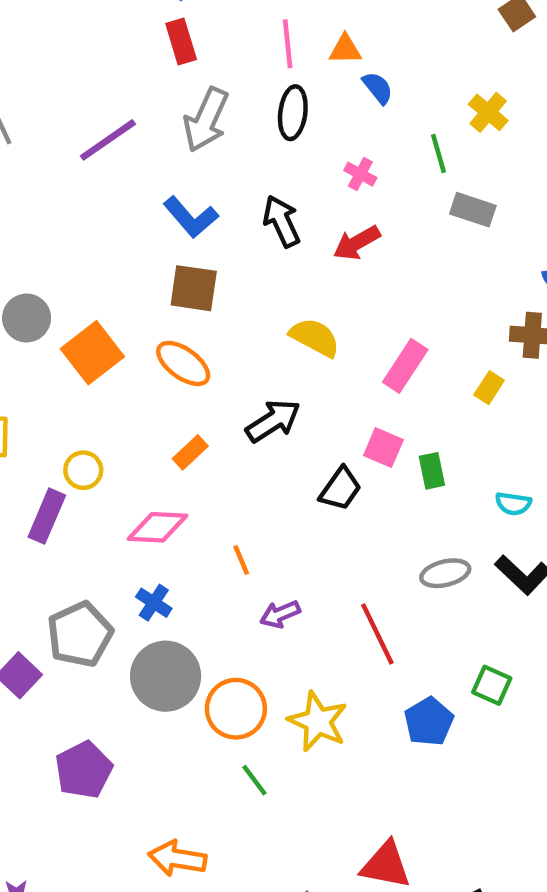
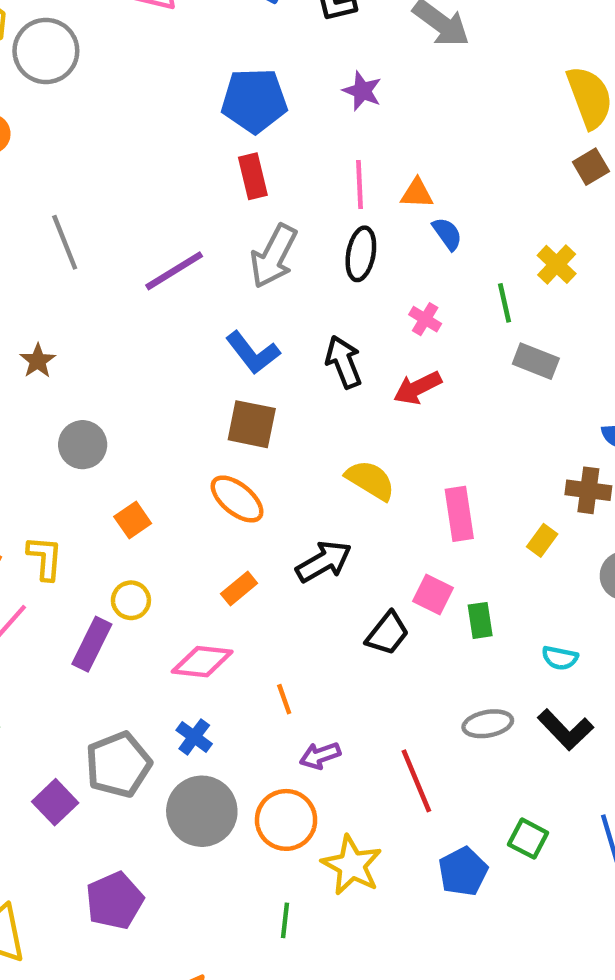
orange square: (92, 353) -> (133, 520), moved, size x0.6
pink rectangle: (405, 366) -> (459, 514), turned -45
orange circle: (236, 709) -> (286, 820), moved
green line: (254, 780) -> (285, 920), turned 40

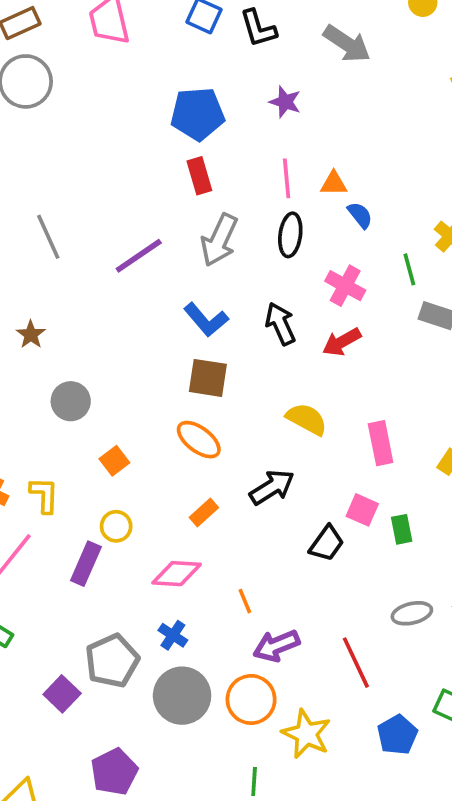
pink cross: (425, 319) -> (345, 286), size x1.5
purple arrow: (320, 756) -> (276, 646), size x1.4

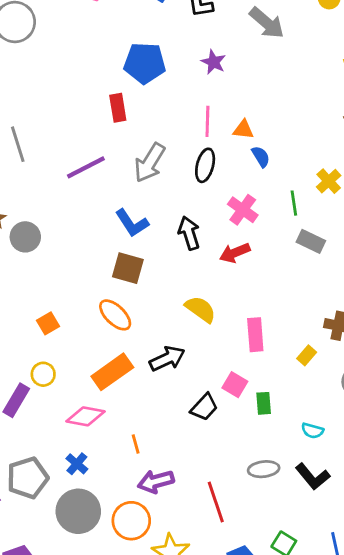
red rectangle: (199, 176) -> (118, 108), moved
gray circle: (71, 401) -> (25, 237), moved
orange rectangle: (204, 512) -> (112, 372), size x1.8

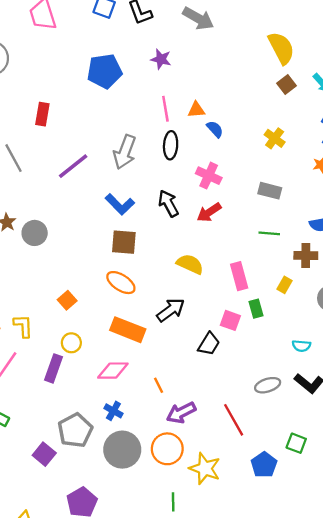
red rectangle: (118, 108) -> (42, 114), moved, turned 30
green line: (294, 203) -> (269, 233), moved, turned -66
orange rectangle: (112, 372) -> (128, 330), turned 68
green rectangle: (264, 403) -> (256, 309), moved

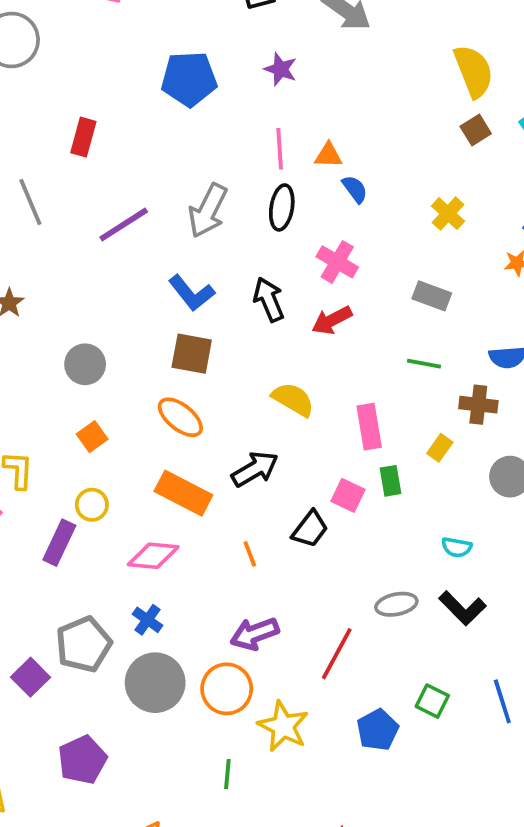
gray circle: (35, 233) -> (85, 364), moved
orange line: (159, 385) -> (250, 554), moved
red line: (234, 420) -> (337, 654), turned 52

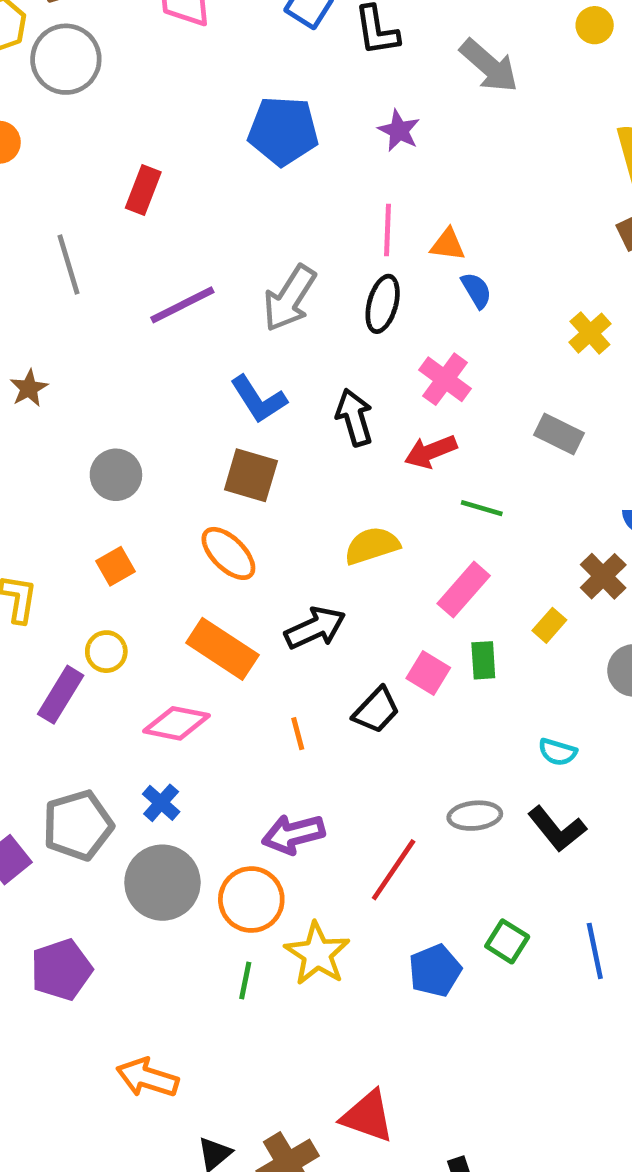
green line: (424, 364) -> (482, 508), moved
yellow semicircle: (293, 399) -> (372, 546), turned -54
brown cross: (478, 405) -> (603, 576), turned 33
pink rectangle: (369, 427) -> (464, 590), turned 45
green line: (227, 774) -> (245, 980), moved

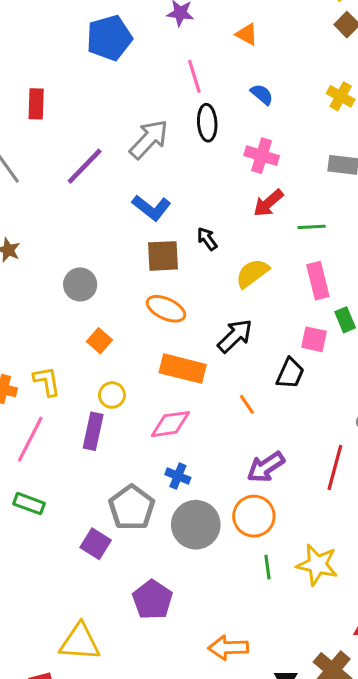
orange triangle: (448, 245) -> (247, 34), moved, turned 40
gray arrow: (289, 298) -> (149, 139), turned -150
black arrow: (354, 417) -> (207, 239), moved, size x0.7
pink rectangle: (464, 590) -> (318, 281), turned -36
yellow star: (317, 954) -> (317, 565), moved

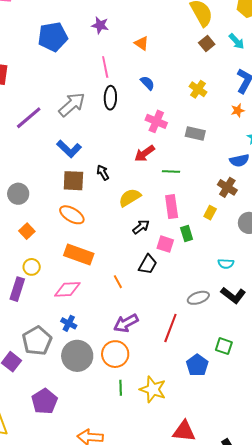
pink cross: (262, 156) -> (156, 121), moved
black arrow: (235, 336) -> (141, 227), moved, size x0.7

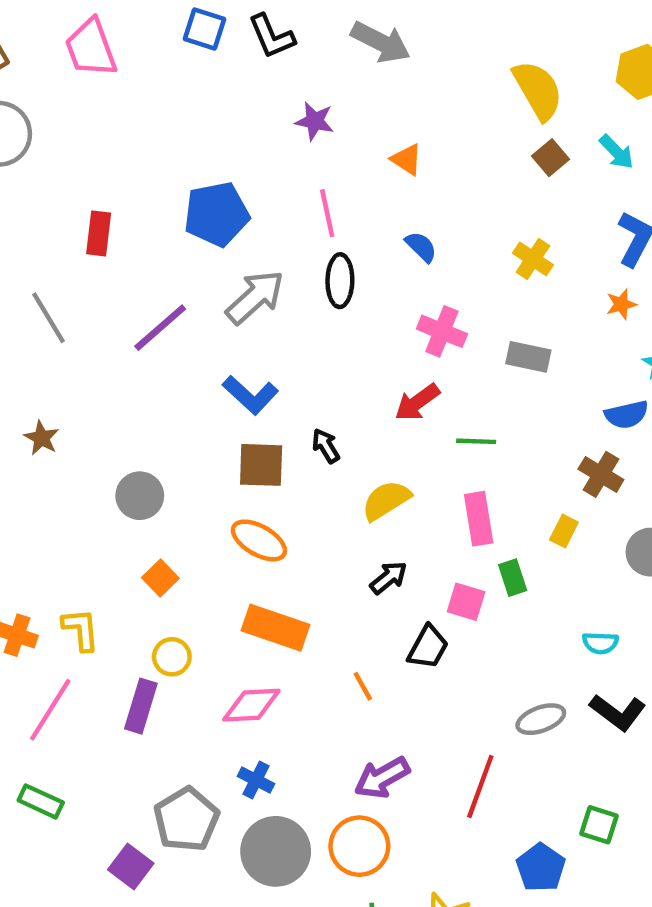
blue pentagon: (53, 37) -> (217, 214), moved
black arrow: (141, 227) -> (389, 578), moved

